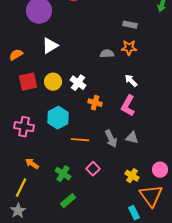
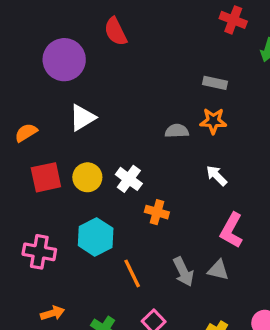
pink L-shape: (128, 106) -> (232, 230), moved
orange line: (80, 140) -> (132, 273), turned 60
orange arrow: (32, 164) -> (53, 313), turned 128

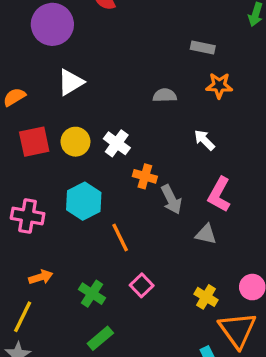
orange star: (213, 121) -> (219, 85), moved
gray arrow: (183, 272) -> (171, 199), moved

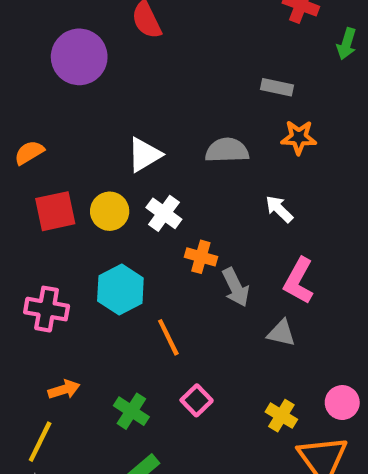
white triangle: (71, 82) -> (144, 155), moved
gray semicircle: (165, 95) -> (227, 150), size x1.4

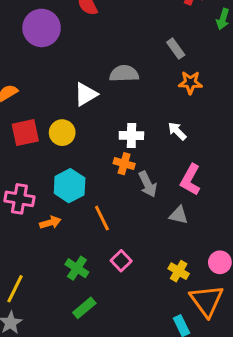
gray rectangle: (277, 87) -> (176, 49), turned 42
gray semicircle: (227, 150) -> (124, 74), moved
white cross: (164, 213) -> (131, 136), moved, turned -35
orange arrow: (64, 389) -> (50, 222), moved

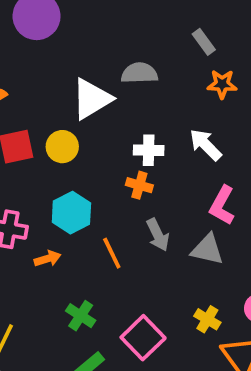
white triangle: (86, 94) -> (92, 99), size x1.4
white arrow: (177, 131) -> (206, 145), size x1.4
gray arrow: (148, 184) -> (158, 235), moved
gray triangle: (179, 215) -> (207, 249), size x1.4
pink square: (121, 261) -> (143, 338), moved, size x1.6

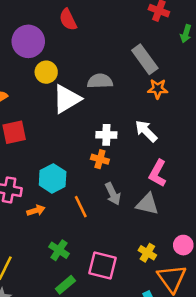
gray rectangle: (204, 42) -> (145, 59), size x1.6
yellow circle: (62, 147) -> (46, 72), moved
pink square: (143, 338) -> (103, 266), turned -32

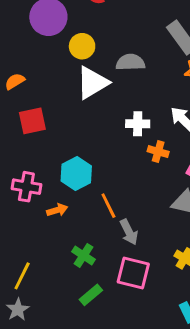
yellow circle: (46, 72) -> (82, 46), moved
orange cross: (100, 159) -> (158, 152), moved
gray arrow: (113, 194) -> (129, 232), moved

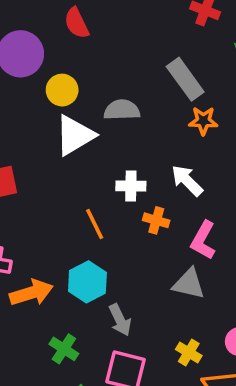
cyan hexagon: (76, 173) -> (87, 282), moved
orange line: (108, 206) -> (95, 224), moved
orange arrow: (57, 210) -> (31, 293), size x1.6

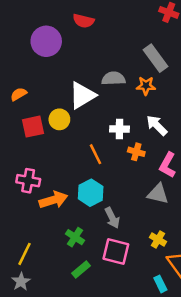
red semicircle: (77, 23) -> (83, 21), turned -50
yellow circle: (62, 90) -> (59, 119), moved
orange star: (203, 121) -> (146, 86), moved

